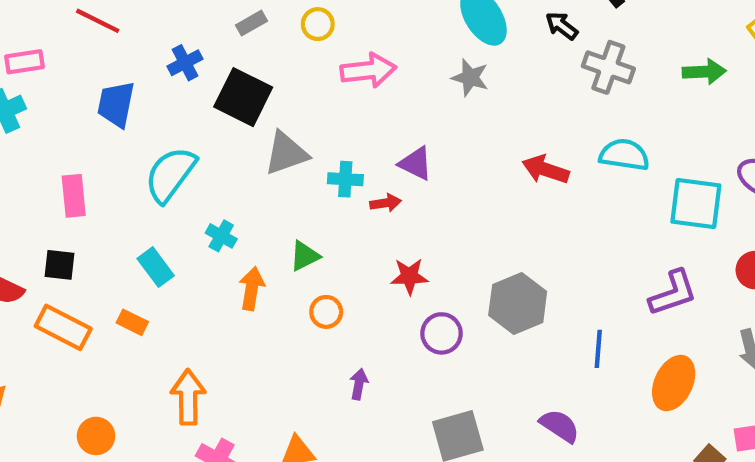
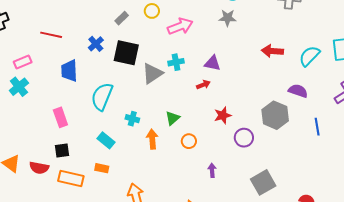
cyan semicircle: (624, 155) -> (309, 56), moved, turned -40
cyan cross: (345, 179) -> (176, 62), moved
purple semicircle: (560, 426) -> (298, 91), moved

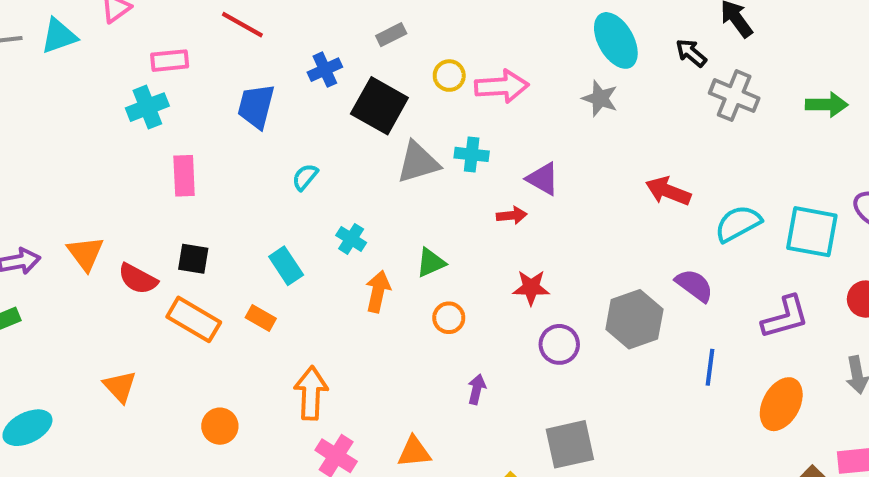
yellow circle: (152, 11) -> (449, 76), moved
cyan semicircle: (102, 97) -> (305, 177), size x0.5
pink rectangle: (60, 117) -> (184, 176), moved

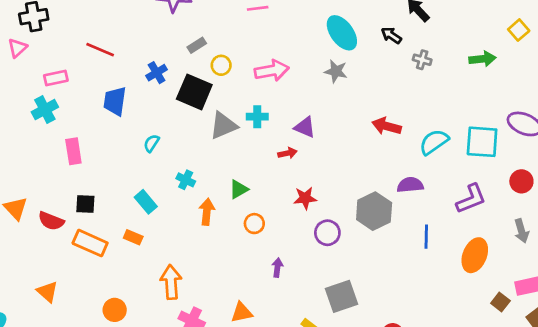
yellow circle: (449, 76) -> (221, 65), moved
gray cross: (734, 96) -> (422, 60), size x0.6
purple semicircle: (694, 285) -> (410, 185), turned -35

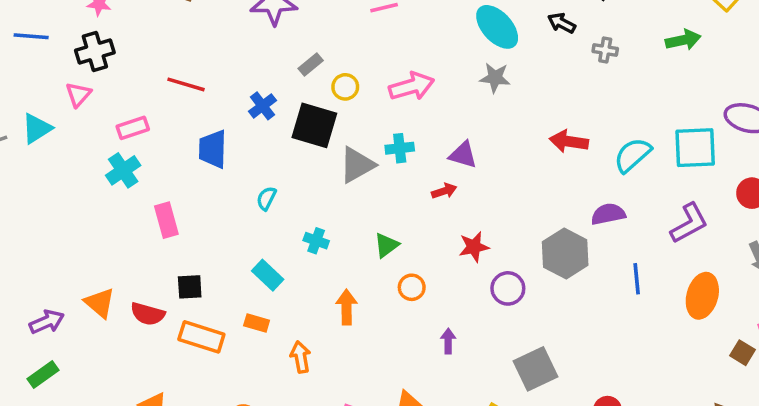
orange arrow: (207, 212) -> (346, 307), moved
orange arrow: (171, 282) -> (301, 357), moved, size x0.7

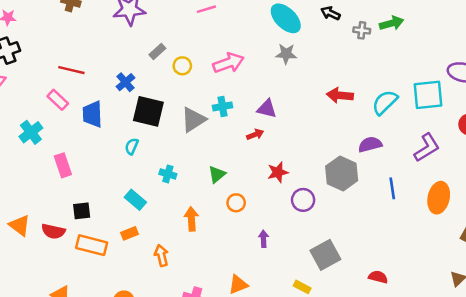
green arrow: (683, 40) -> (392, 23), moved
black square: (314, 125) -> (148, 111), moved
pink rectangle: (133, 128) -> (58, 100), moved, turned 65
orange rectangle: (257, 323) -> (129, 233), turned -35

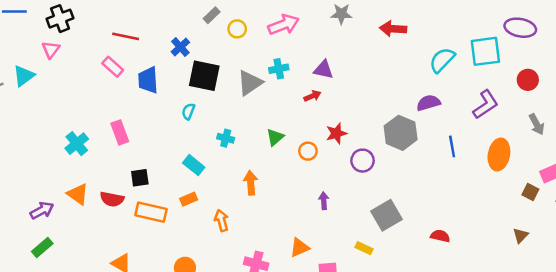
red arrow: (340, 95) -> (393, 29), moved
cyan cross: (31, 132) -> (77, 144), moved
orange circle: (236, 203) -> (308, 151), moved

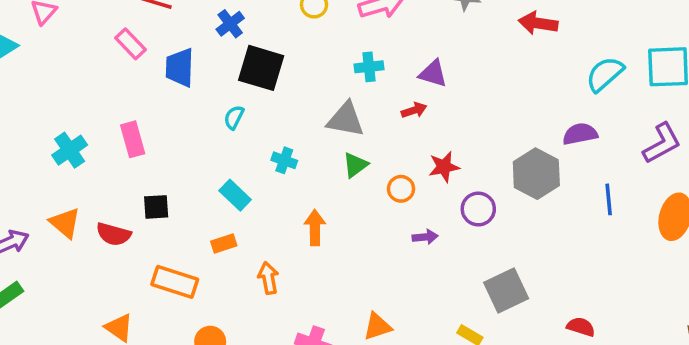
gray triangle: (250, 83) -> (346, 120), moved, turned 40
purple arrow: (324, 201) -> (425, 237), moved, turned 84
orange rectangle: (151, 212) -> (175, 282), moved

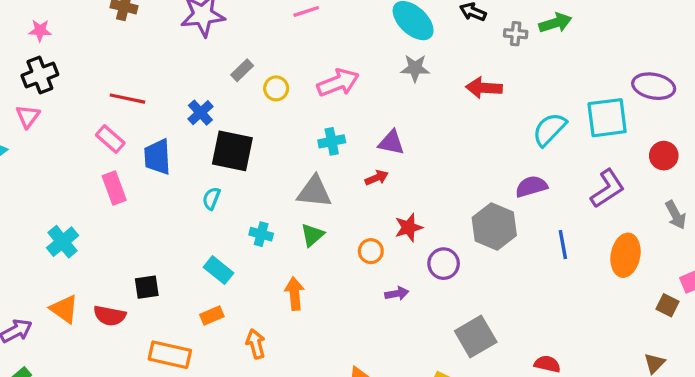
pink rectangle: (133, 139) -> (114, 188), moved
green triangle: (355, 165) -> (312, 235), moved

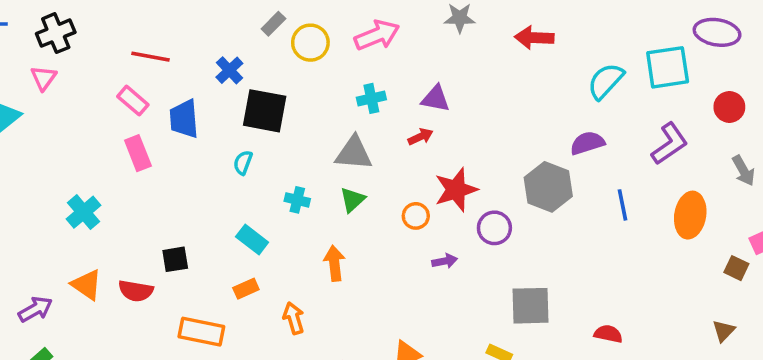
yellow circle: (276, 88) -> (310, 43), size x1.4
red star: (409, 227) -> (456, 190), size x1.4
gray square: (476, 336) -> (530, 306), turned 30

